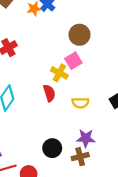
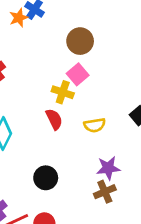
black circle: (52, 148) -> (46, 178), moved

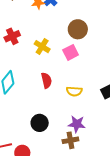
yellow cross: (63, 92) -> (42, 47), moved
black circle: (46, 178) -> (40, 123), moved

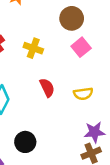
pink square: (71, 52) -> (81, 47), moved
black circle: (40, 123) -> (25, 142), moved

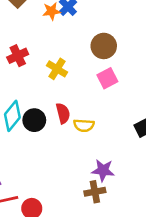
yellow semicircle: (83, 94) -> (84, 125), moved
black circle: (25, 142) -> (34, 120), moved

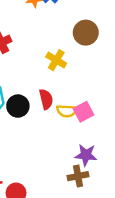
yellow cross: (57, 69) -> (56, 60), moved
pink square: (107, 78) -> (84, 112), moved

